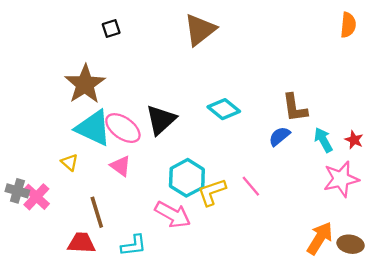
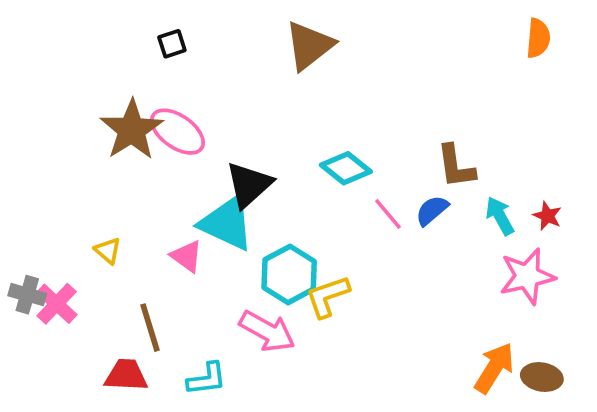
cyan triangle: (93, 128) -> (227, 223), moved
pink ellipse: (123, 128) -> (177, 132), moved
pink line: (251, 186) -> (388, 214), moved

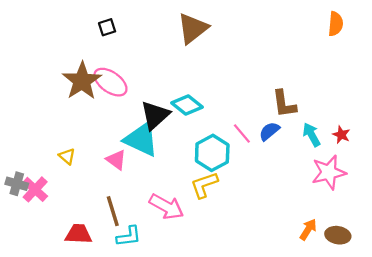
cyan diamond: (346, 168) -> (187, 105), moved
cyan hexagon: (289, 274) -> (212, 153), moved
brown line: (150, 328) -> (113, 211), moved
orange arrow: (494, 368) -> (308, 229), size x0.7

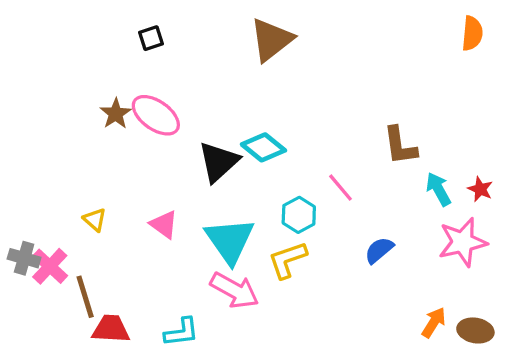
brown star: (82, 81) -> (116, 114), size x0.6
blue semicircle: (269, 131) -> (379, 250), moved
cyan triangle: (141, 139) -> (230, 241), moved, turned 30
cyan hexagon: (212, 153) -> (299, 215), size x0.7
brown line: (113, 211) -> (85, 297), moved

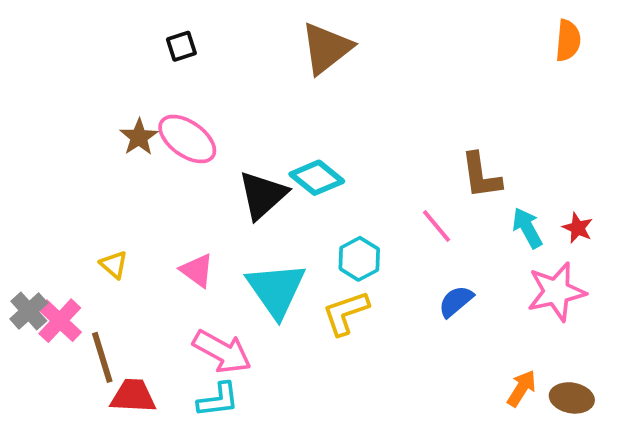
pink line: (341, 188) -> (437, 226), moved
gray cross: (24, 258) -> (29, 311), turned 32
pink arrow: (235, 290) -> (222, 352), moved

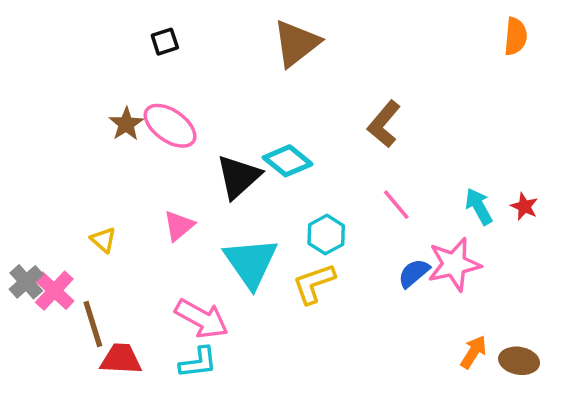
brown L-shape: (481, 176) -> (384, 124), moved, turned 48
pink triangle: (197, 270) -> (179, 226), moved, turned 44
pink star: (556, 292) -> (454, 264), moved

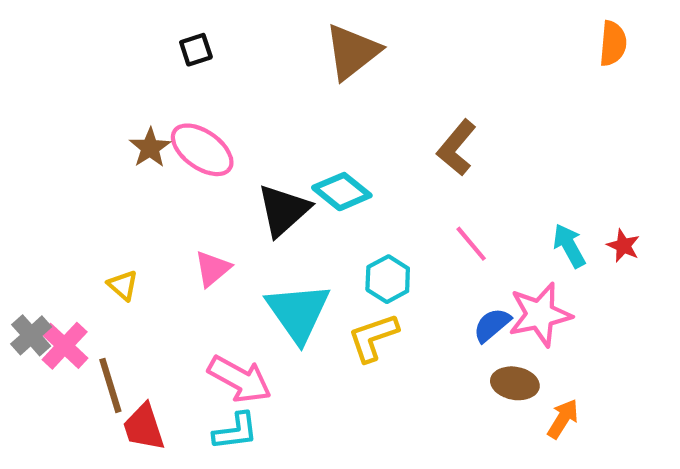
red trapezoid: (121, 359) -> (144, 427), turned -111
brown ellipse: (519, 361) -> (515, 383), moved

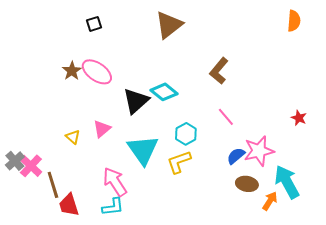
cyan arrow: (569, 246) -> (287, 182), moved, size x1.6
yellow triangle: (123, 285) -> (73, 137), moved
pink arrow: (240, 379) -> (115, 182), turned -152

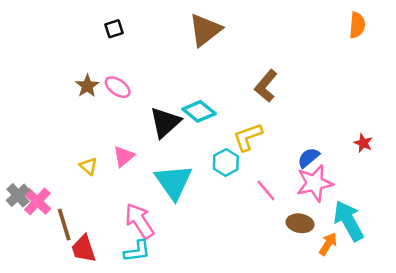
pink ellipse: (97, 72) -> (118, 87), size x0.7
pink line: (226, 117) -> (266, 190), moved
blue semicircle: (236, 156) -> (308, 158), moved
yellow L-shape: (179, 162) -> (248, 137), moved

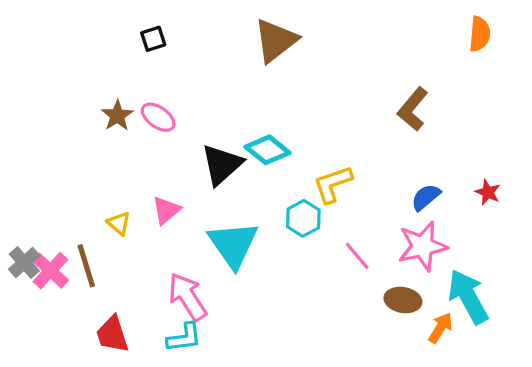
brown L-shape: (266, 86) -> (413, 109), moved
blue semicircle: (308, 158) -> (426, 197), moved
brown line: (64, 224) -> (86, 266), moved

